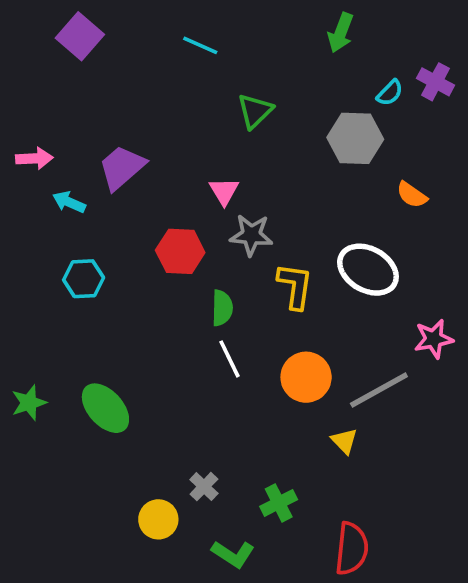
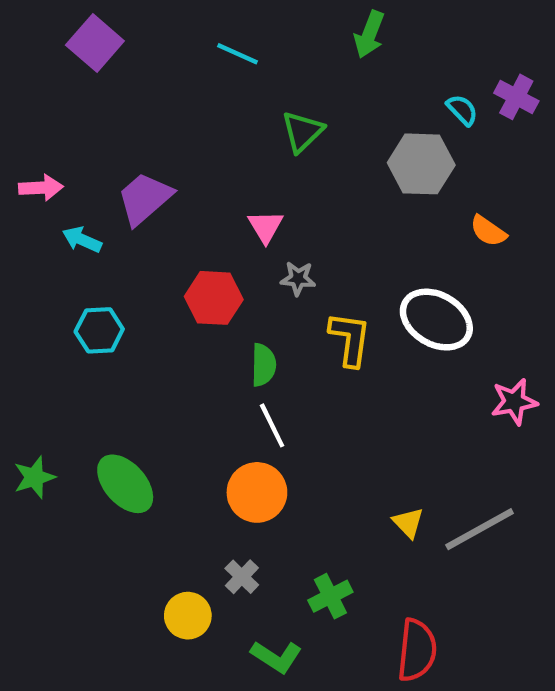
green arrow: (341, 33) -> (369, 34), moved
cyan semicircle: (390, 93) -> (462, 110), turned -88
gray star: (251, 235) -> (298, 278), size x0.7
orange circle: (306, 377) -> (257, 492), moved
gray line: (379, 390) -> (480, 529), moved

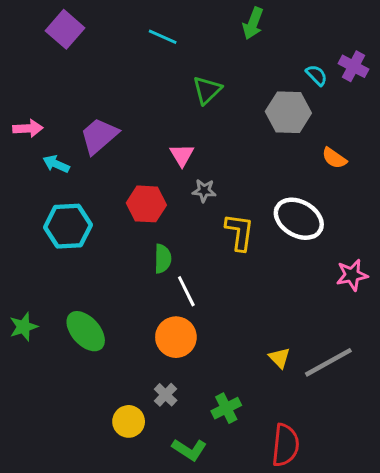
cyan hexagon: (99, 330) -> (68, 226), size x1.4
green semicircle: (263, 365) -> (163, 259), moved

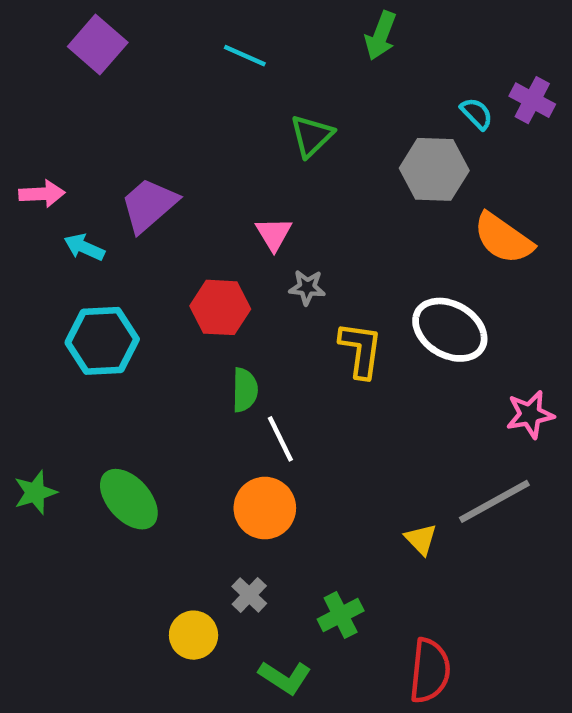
orange semicircle: (334, 158) -> (503, 238), size x1.6
gray line: (328, 362) -> (494, 501), moved

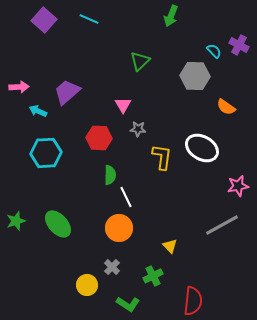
cyan line: (245, 56) -> (89, 19), moved
orange semicircle: (503, 238) -> (226, 107), size x0.7
yellow triangle: (421, 539) -> (170, 246), moved

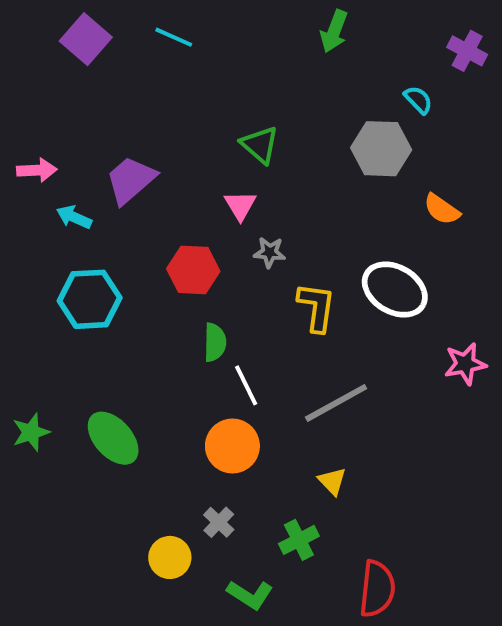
purple cross: (239, 45) -> (467, 51), moved
green triangle: (140, 61) -> (260, 145), moved, turned -35
gray line: (222, 225) -> (336, 403), moved

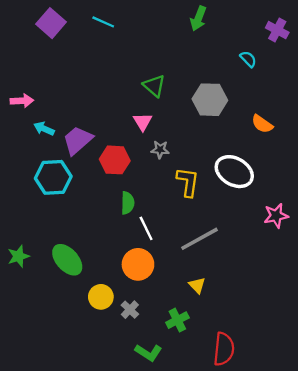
gray hexagon: (381, 149) -> (210, 100), moved
purple trapezoid: (131, 180) -> (78, 140), moved
yellow circle: (170, 557) -> (101, 297), moved

